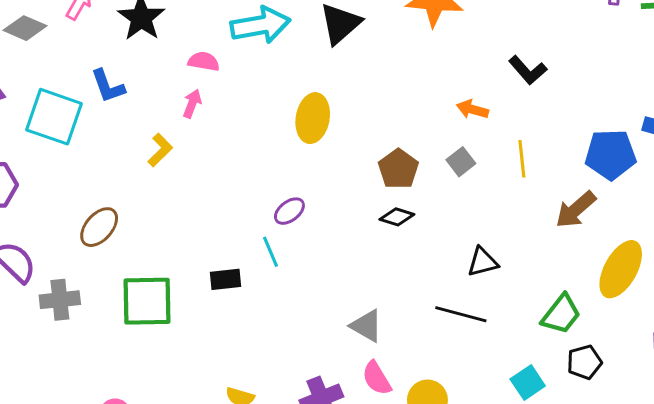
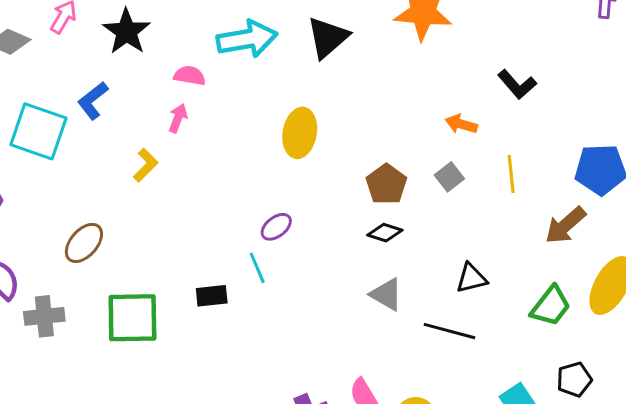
blue L-shape: (108, 86) -> (93, 101), turned 72
green trapezoid: (561, 314) -> (551, 306), moved
gray triangle: (366, 326) -> (386, 294), moved

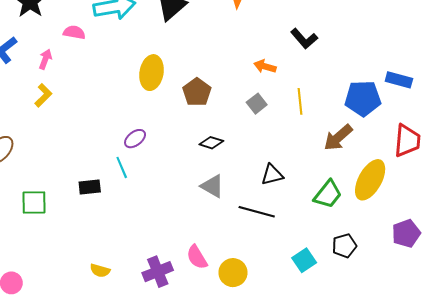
pink arrow: (178, 118) -> (45, 59), moved
brown pentagon: (386, 184) -> (197, 92), moved
green square: (132, 318) -> (34, 202), size x0.7

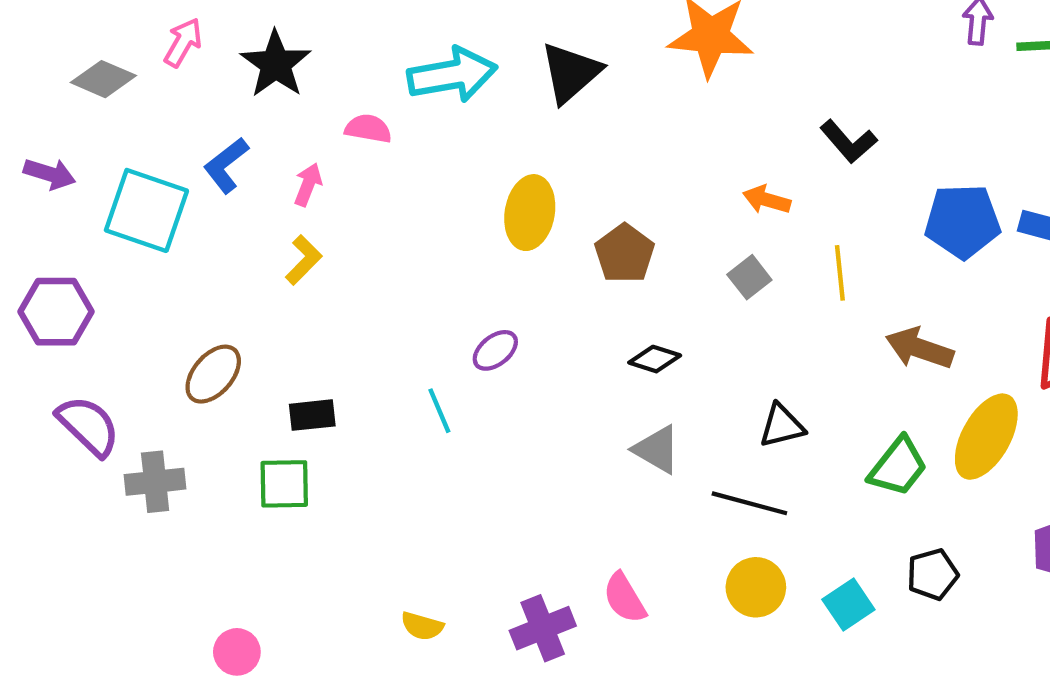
blue pentagon: (363, 98) -> (963, 221), moved
brown arrow: (338, 138) -> (920, 348), turned 60
cyan line: (122, 167) -> (439, 411), moved
black rectangle: (90, 187) -> (312, 415), moved
yellow circle: (233, 273) -> (756, 587), moved

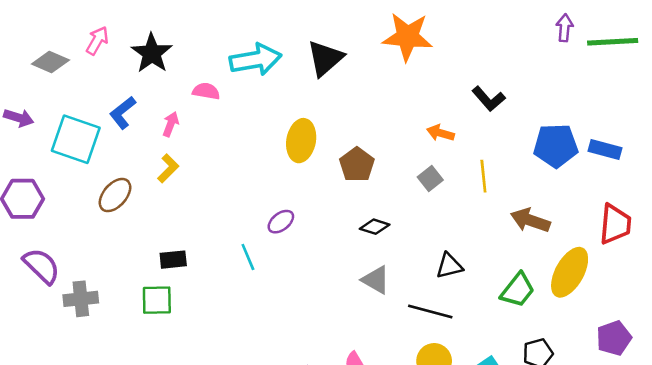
brown ellipse: (213, 374) -> (115, 195), moved

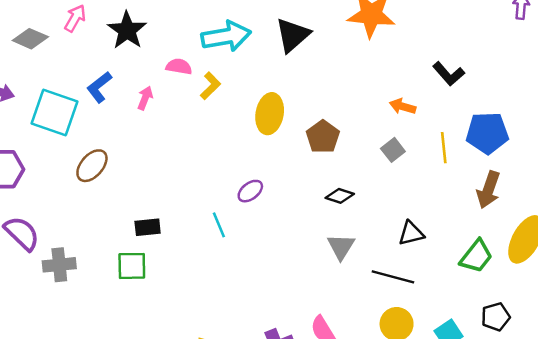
blue pentagon: (556, 146) -> (487, 133), moved
yellow L-shape: (168, 168) -> (210, 86), moved
brown arrow: (530, 220) -> (488, 190), turned -90
gray triangle: (376, 280) -> (341, 247), turned 32

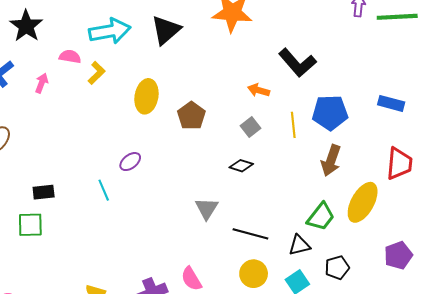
black L-shape: (449, 74) -> (297, 63), size x1.4
black diamond: (340, 196) -> (241, 166), moved
black triangle: (411, 233) -> (299, 245), moved

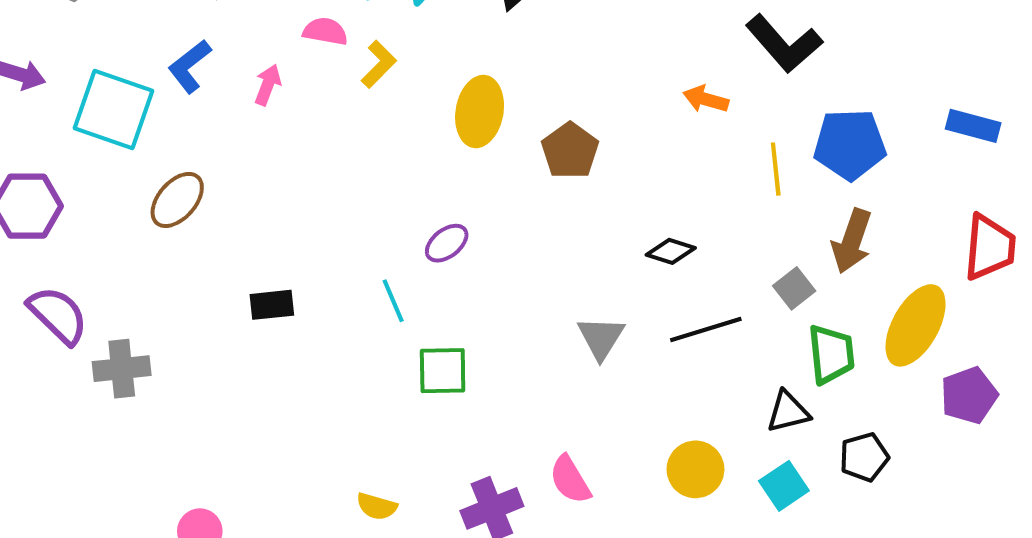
gray square: (250, 127) -> (794, 288), moved
green trapezoid: (321, 217) -> (831, 354), turned -44
green square: (30, 225) -> (443, 371), moved
black line: (250, 234) -> (706, 330), moved, turned -32
purple pentagon: (398, 255) -> (969, 395), moved

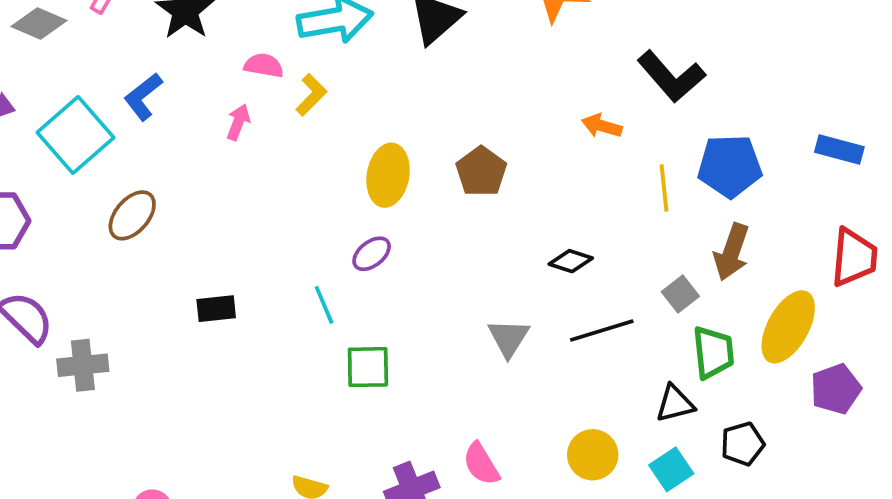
pink arrow: (268, 85) -> (238, 122), moved
cyan square: (113, 109) -> (76, 135), turned 30
yellow ellipse: (480, 112) -> (388, 175), moved

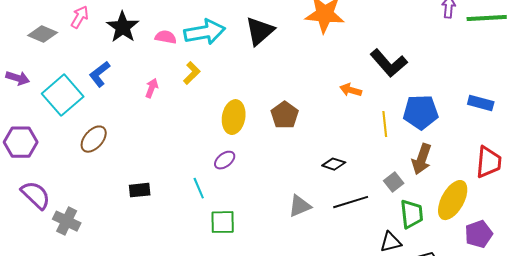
pink semicircle: (264, 66) -> (166, 37), moved
gray triangle: (509, 338) -> (300, 206), turned 35
gray cross: (83, 365) -> (67, 221), turned 32

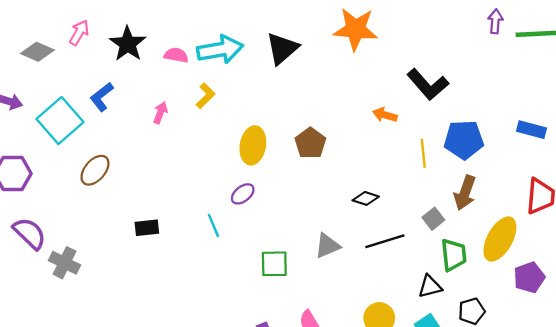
green square: (223, 222) -> (274, 264), moved

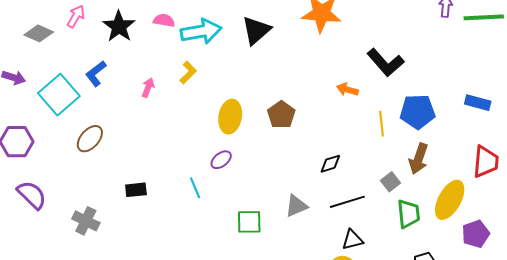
pink semicircle: (176, 55) -> (164, 20), moved
black diamond: (366, 198) -> (330, 164), turned -35
gray cross: (65, 263) -> (86, 221), moved
black triangle: (430, 286) -> (352, 240), moved

